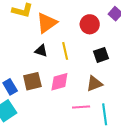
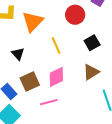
black triangle: (41, 51) -> (18, 54), moved, turned 40
pink line: (81, 107) -> (49, 102), moved

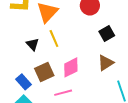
yellow line: (56, 46) -> (54, 38), moved

